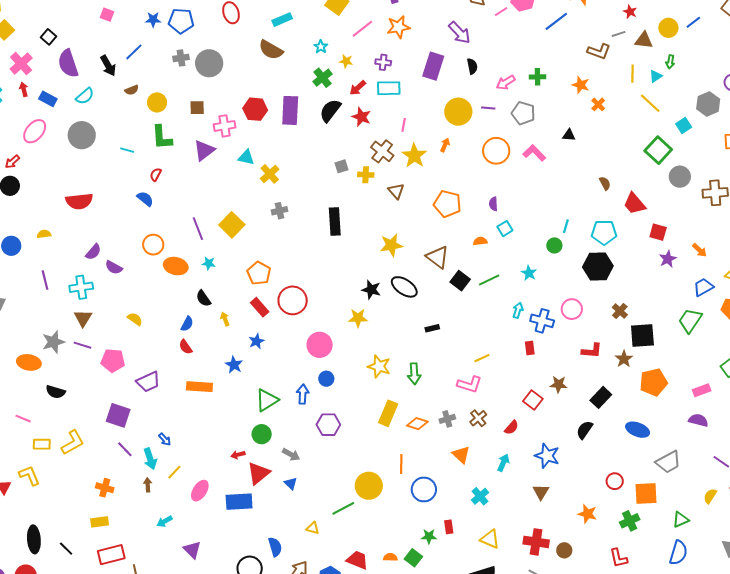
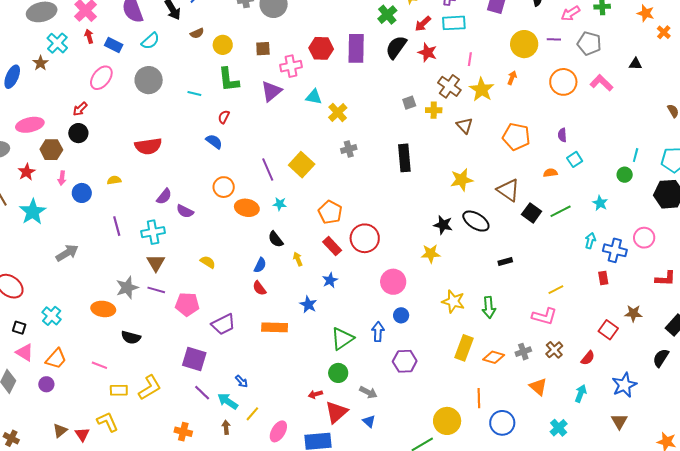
blue star: (547, 456) -> (624, 385), turned 30
cyan arrow: (150, 459) -> (228, 401), turned 145

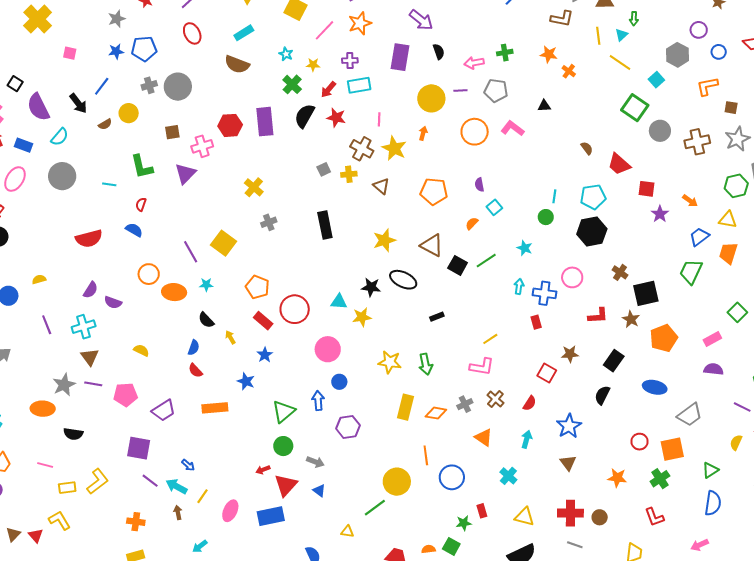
pink arrow: (571, 13) -> (474, 63), turned 30
yellow circle: (223, 45) -> (129, 113), moved
cyan triangle: (314, 97) -> (339, 302), moved
red semicircle: (148, 146) -> (89, 239), moved
orange semicircle: (550, 173) -> (472, 223), turned -32

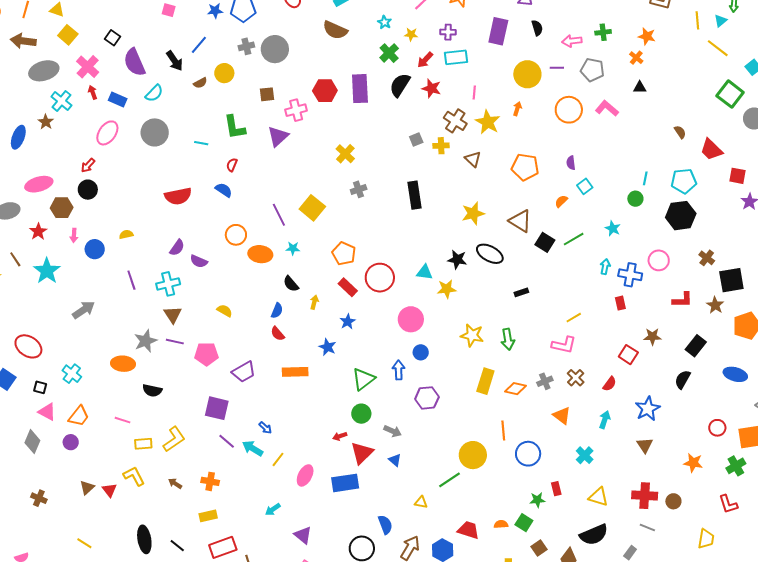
orange cross: (569, 71) -> (636, 58), moved
yellow arrow: (230, 337) -> (314, 302), turned 40
brown arrow: (178, 513) -> (175, 483), moved, turned -48

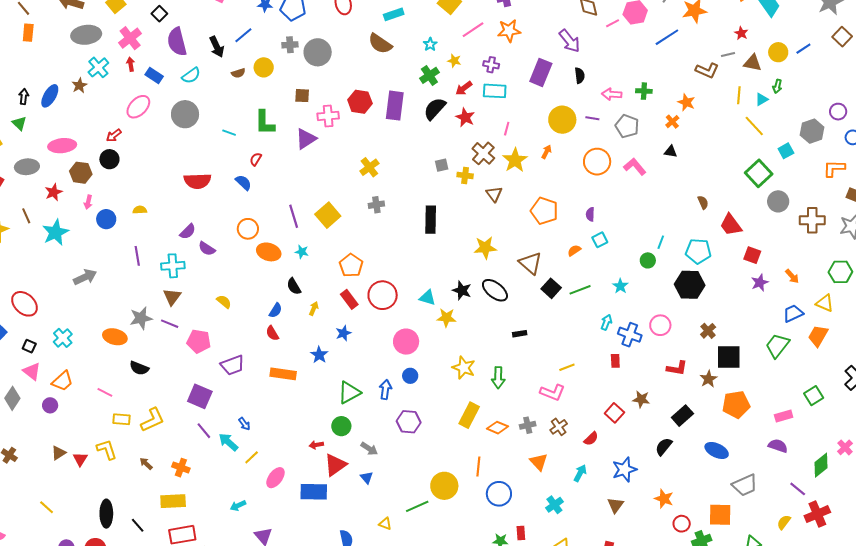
red circle: (717, 428) -> (682, 524), moved
orange star: (693, 463) -> (664, 499), moved
yellow rectangle: (208, 516) -> (173, 501), size x1.4

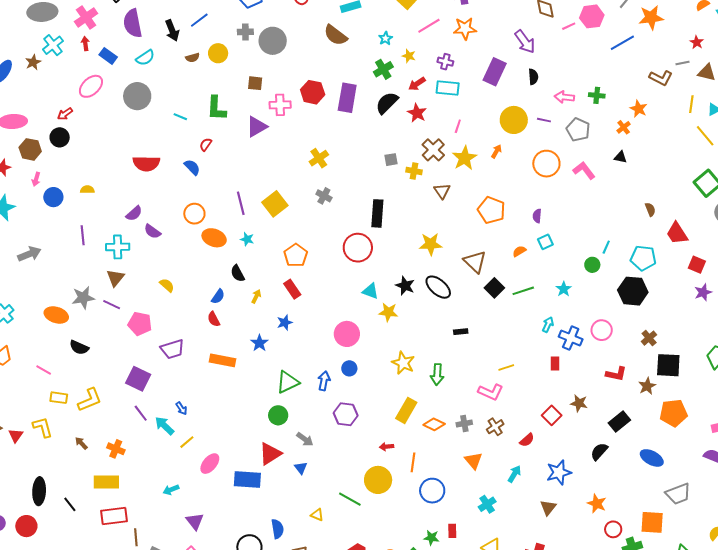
gray cross: (376, 205) -> (324, 196), turned 35
red circle: (383, 295) -> (358, 248), moved
red arrow: (316, 445) -> (387, 447), moved
green line: (417, 506) -> (350, 499), turned 50

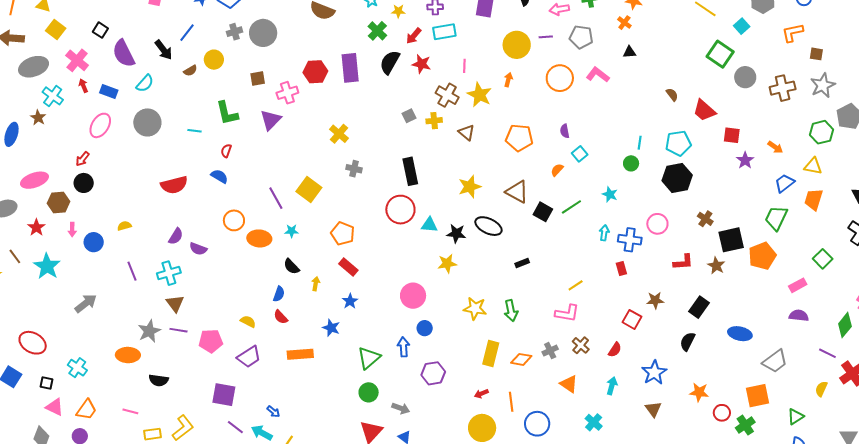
yellow semicircle: (167, 285) -> (248, 322), moved
cyan triangle: (370, 291) -> (429, 225), moved
orange pentagon: (673, 413) -> (762, 256), moved

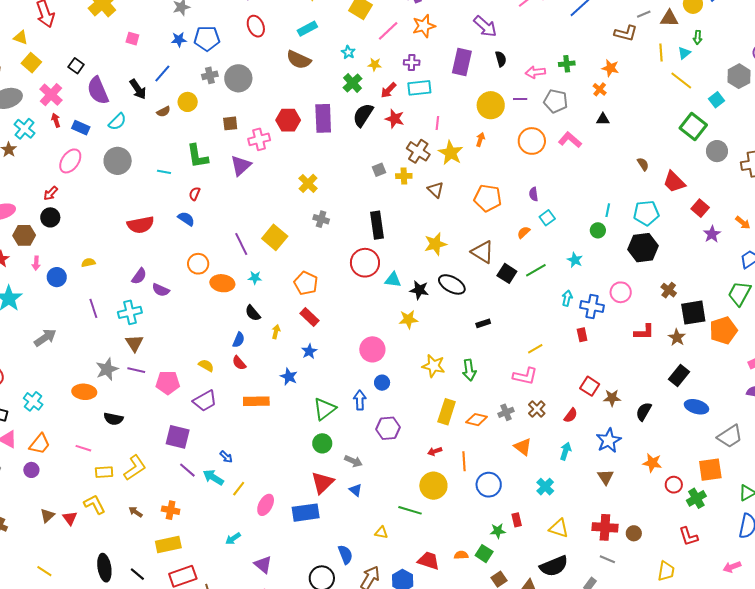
red square: (732, 135) -> (700, 208), turned 30
brown star: (655, 300) -> (612, 398), moved
black rectangle: (699, 307) -> (679, 375), moved

